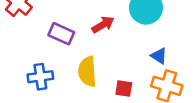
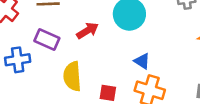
blue cross: (40, 77) -> (18, 60), moved

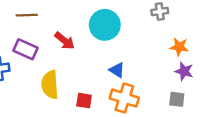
red arrow: (88, 31) -> (65, 41), turned 70

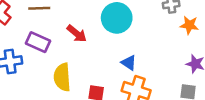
orange star: (179, 47) -> (189, 25), moved

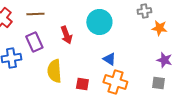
red arrow: (77, 34) -> (66, 35), turned 30
purple rectangle: (38, 42) -> (34, 42), turned 42

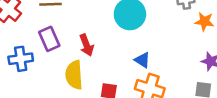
red arrow: (66, 35) -> (86, 45), moved

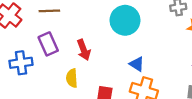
yellow semicircle: (74, 75) -> (72, 78), size x0.7

